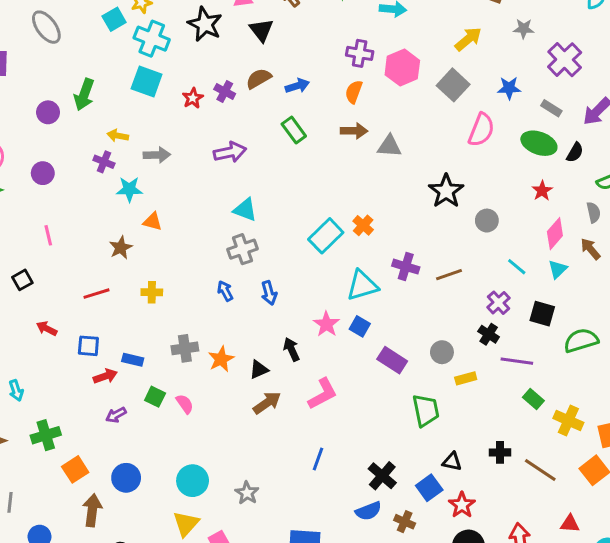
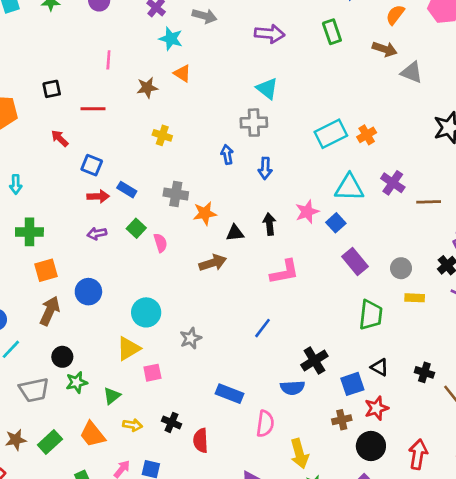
pink line: (48, 235) -> (108, 60), moved
red line: (97, 294) -> (93, 109), moved
brown arrow: (267, 403) -> (213, 263), moved
brown cross: (405, 522) -> (342, 420), moved, turned 36

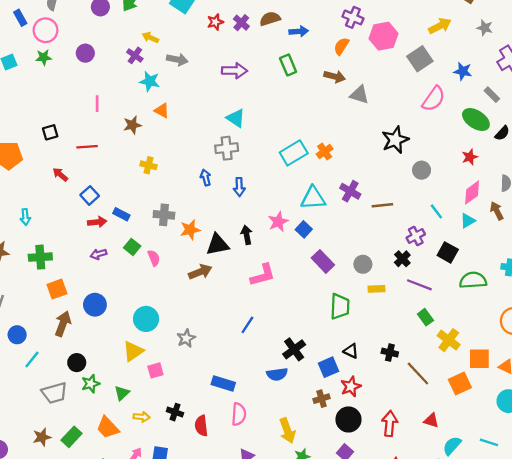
blue square: (92, 165) -> (90, 195), turned 30
black triangle: (235, 233) -> (217, 245), size x1.5
pink semicircle: (265, 424) -> (239, 414), moved

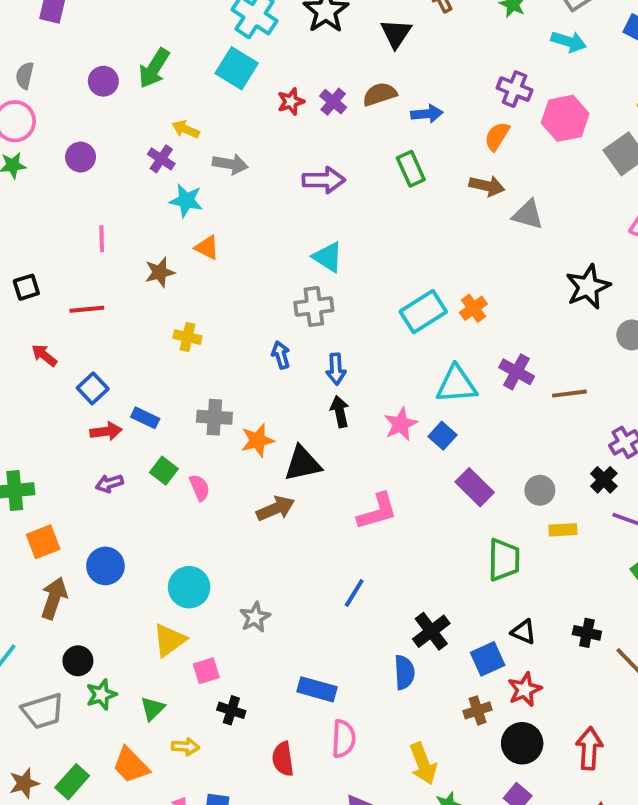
black arrow: (247, 235) -> (340, 412), moved
blue semicircle: (277, 374) -> (404, 672), turned -84
black cross: (175, 412) -> (231, 710), moved

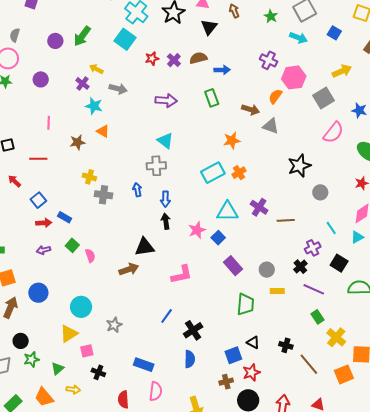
orange semicircle: (497, 136) -> (275, 96), moved
gray cross: (214, 417) -> (103, 195), moved
orange star: (258, 440) -> (232, 141), moved
black cross: (431, 631) -> (193, 330), moved

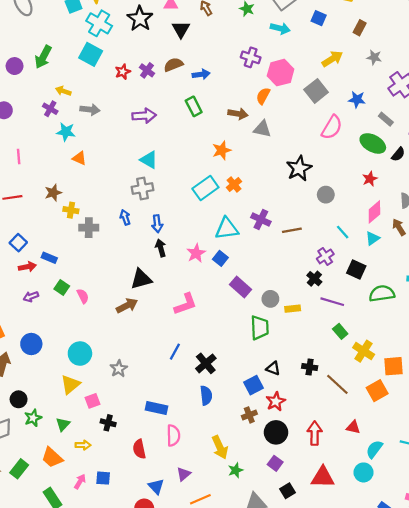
brown star: (77, 142) -> (53, 193), moved
gray circle: (267, 270) -> (270, 299), moved

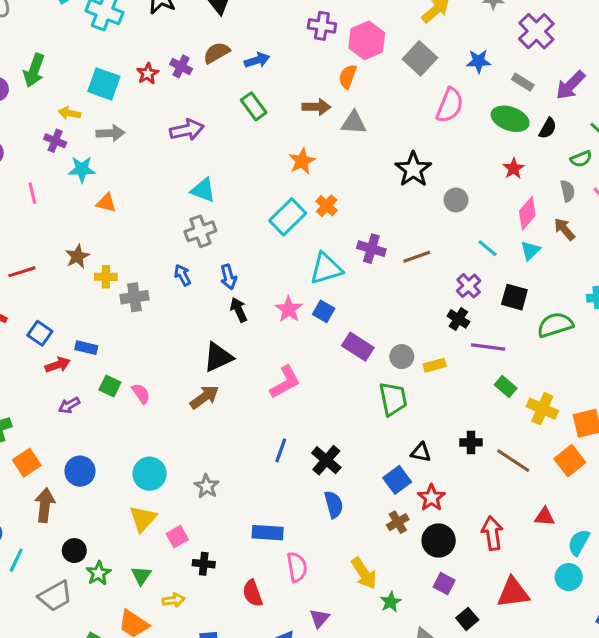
cyan square: (91, 54) -> (104, 84), moved
pink line: (19, 156) -> (32, 193), moved

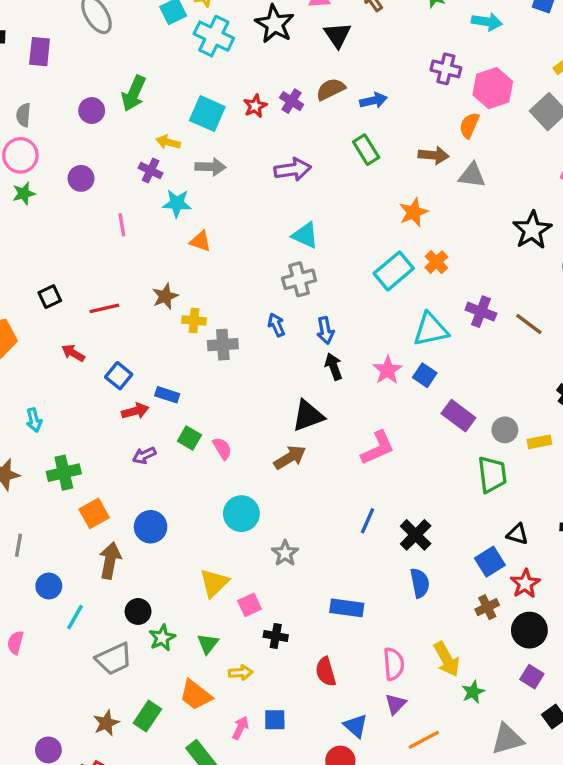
brown line: (417, 257) -> (529, 324), turned 52
cyan circle: (150, 474) -> (241, 514), moved
pink semicircle: (297, 567) -> (394, 664), moved

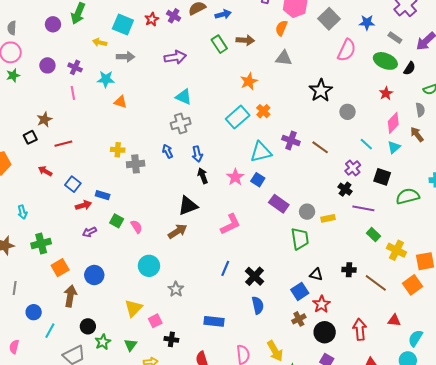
brown arrow: (434, 155) -> (245, 40), moved
purple cross: (151, 171) -> (75, 67), moved
brown star: (165, 296) -> (44, 119), moved

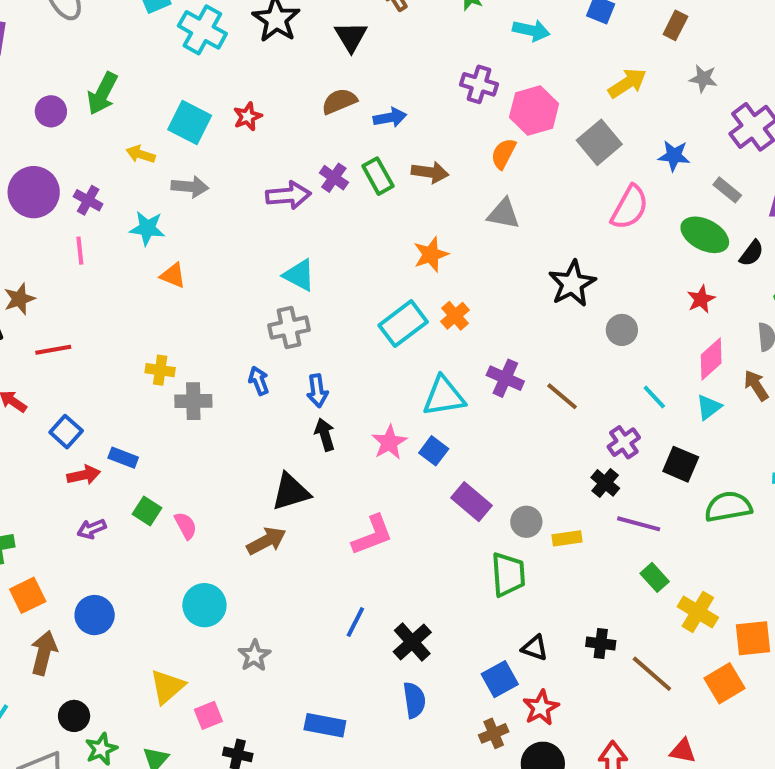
purple cross: (174, 16) -> (334, 178), moved
purple circle: (47, 65) -> (34, 192), size x1.6

